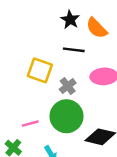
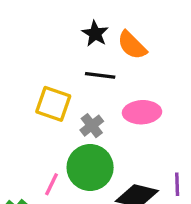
pink line: (30, 124) -> (52, 184), moved, turned -49

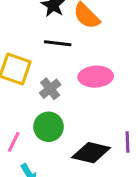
green circle: (90, 167) -> (49, 127), size x0.7

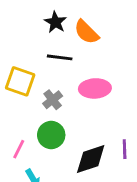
black diamond: (91, 153) -> (91, 159), turned -32

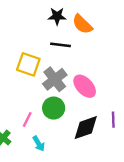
black star: (55, 22) -> (57, 16), turned -30
pink ellipse: (95, 88) -> (85, 86), moved, turned 50
gray cross: (53, 100) -> (55, 79), size x1.5

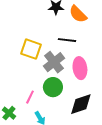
black line: (60, 45) -> (67, 40), moved
pink ellipse: (85, 86) -> (80, 68), turned 35

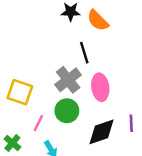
black line: (67, 40) -> (84, 53), turned 66
yellow square: (31, 49) -> (20, 92), moved

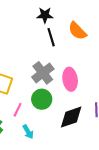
orange semicircle: (98, 20) -> (77, 31), moved
black line: (84, 53) -> (51, 37), moved

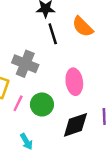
gray cross: (43, 73) -> (25, 64), moved, turned -30
pink line: (18, 110) -> (18, 103), moved

